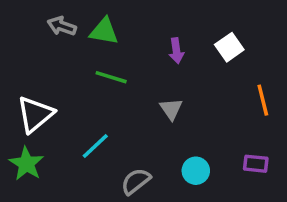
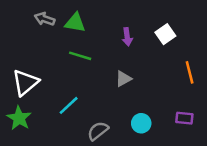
gray triangle: (171, 109) -> (123, 79), turned 36

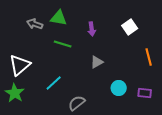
gray arrow: (45, 19) -> (35, 24), moved
purple arrow: (127, 37) -> (92, 29), moved
cyan circle: (141, 123) -> (119, 88), moved

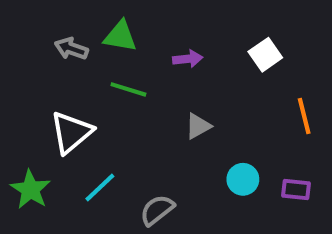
purple arrow: (92, 29) -> (188, 59), turned -88
white triangle: (20, 65) -> (71, 132), moved
cyan line: (54, 83) -> (100, 187), moved

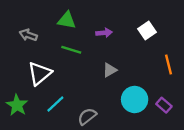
gray arrow: (71, 49) -> (28, 35), moved
cyan circle: (243, 179) -> (135, 99), size x1.5
purple rectangle: (296, 190) -> (164, 105), turned 35

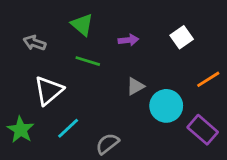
green triangle: (67, 20) -> (82, 25), turned 30
orange line: (168, 64) -> (208, 79), turned 72
cyan circle: (135, 99) -> (166, 106), moved
purple rectangle: (164, 105) -> (203, 130), size x1.5

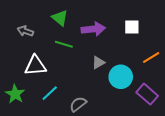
white square: (182, 37) -> (132, 27), turned 35
purple arrow: (128, 40) -> (93, 29), size x1.6
white triangle: (49, 91) -> (35, 66), turned 35

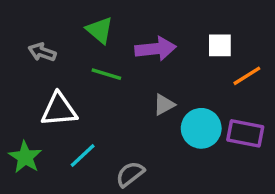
orange line: (151, 57) -> (247, 76), moved
purple rectangle: (147, 94) -> (245, 133), moved, turned -30

